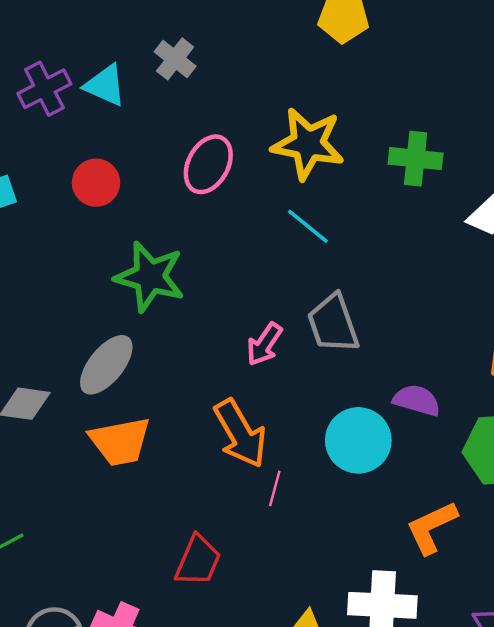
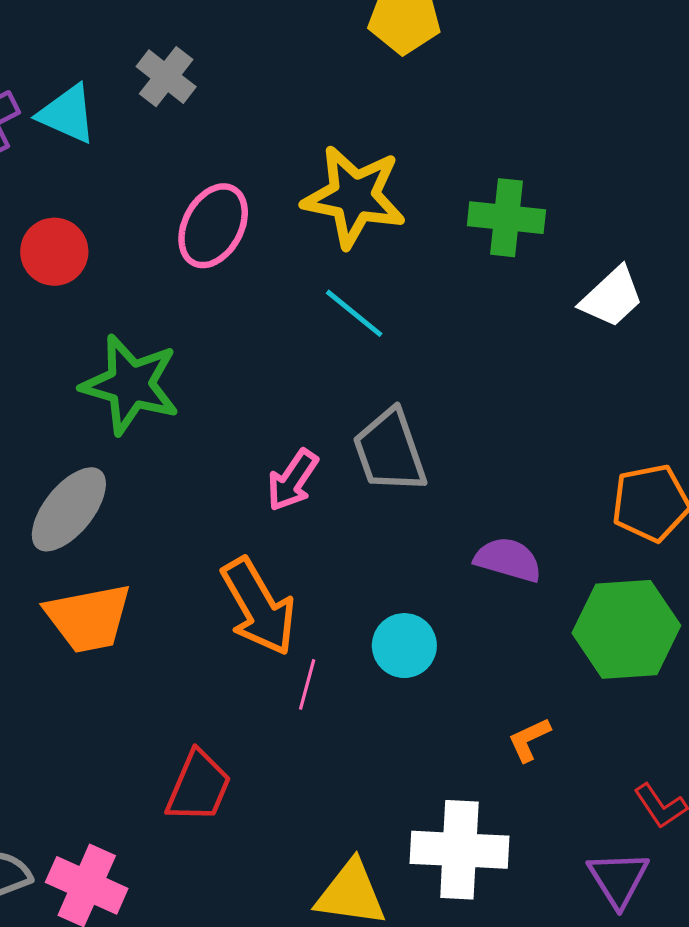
cyan circle: (358, 440) -> (404, 646), moved, size x0.7
orange L-shape: (432, 527) -> (529, 740), size x0.6

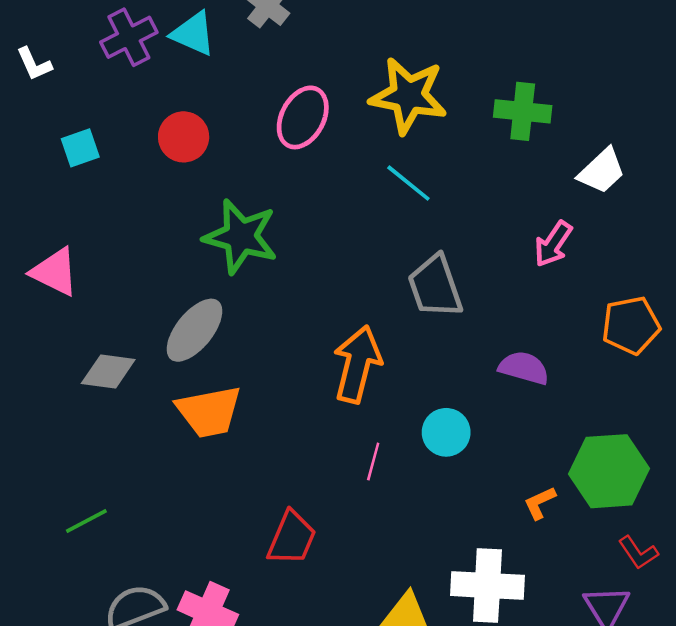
pink arrow: (293, 480) -> (553, 244), moved
orange arrow: (258, 607) -> (357, 364), moved, turned -136
green hexagon: (626, 629) -> (609, 471), moved

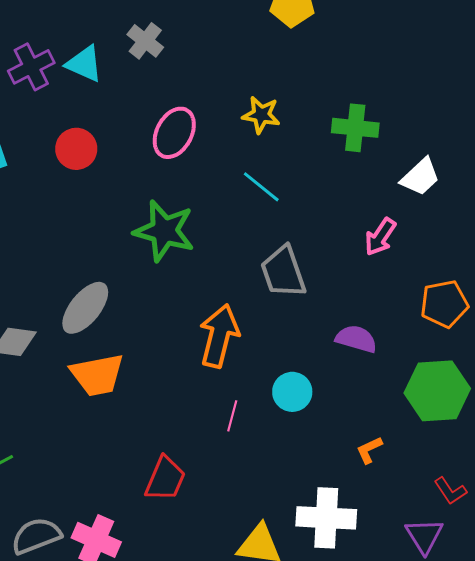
yellow star: (408, 96) -> (261, 115), size x0.6
green star: (241, 237) -> (164, 231), moved
green hexagon: (609, 471) -> (437, 391), moved

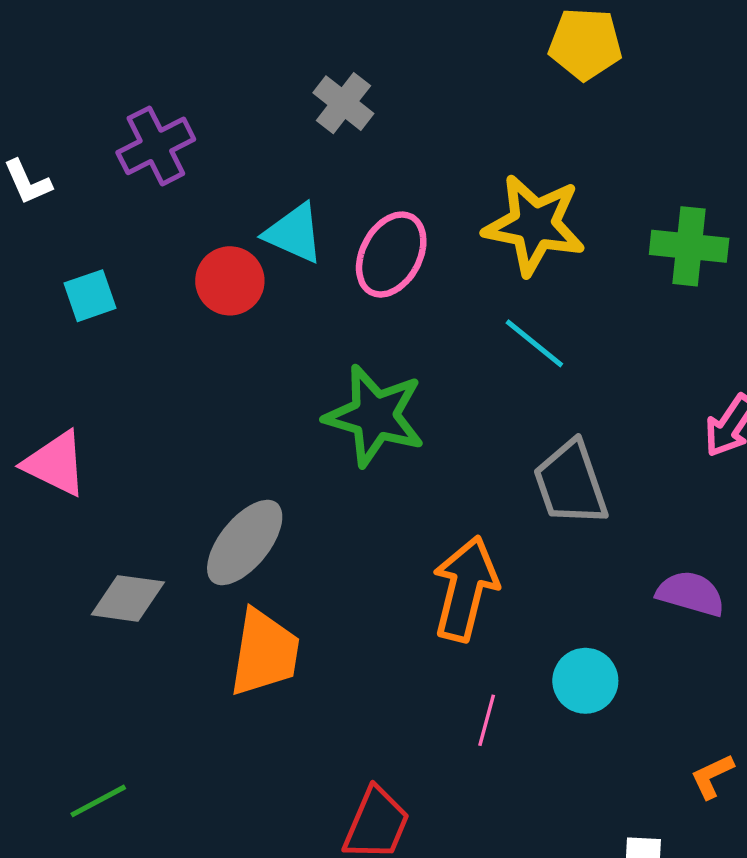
cyan triangle: (84, 64) -> (294, 233), moved
yellow star: (261, 115) -> (534, 225), size x1.6
orange trapezoid: (97, 375) -> (264, 653), turned -70

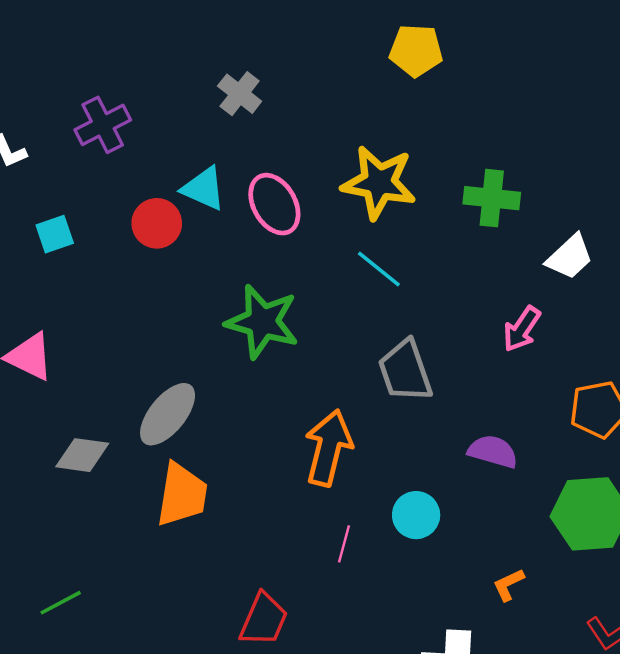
pink ellipse: (391, 255) -> (274, 204), turned -58

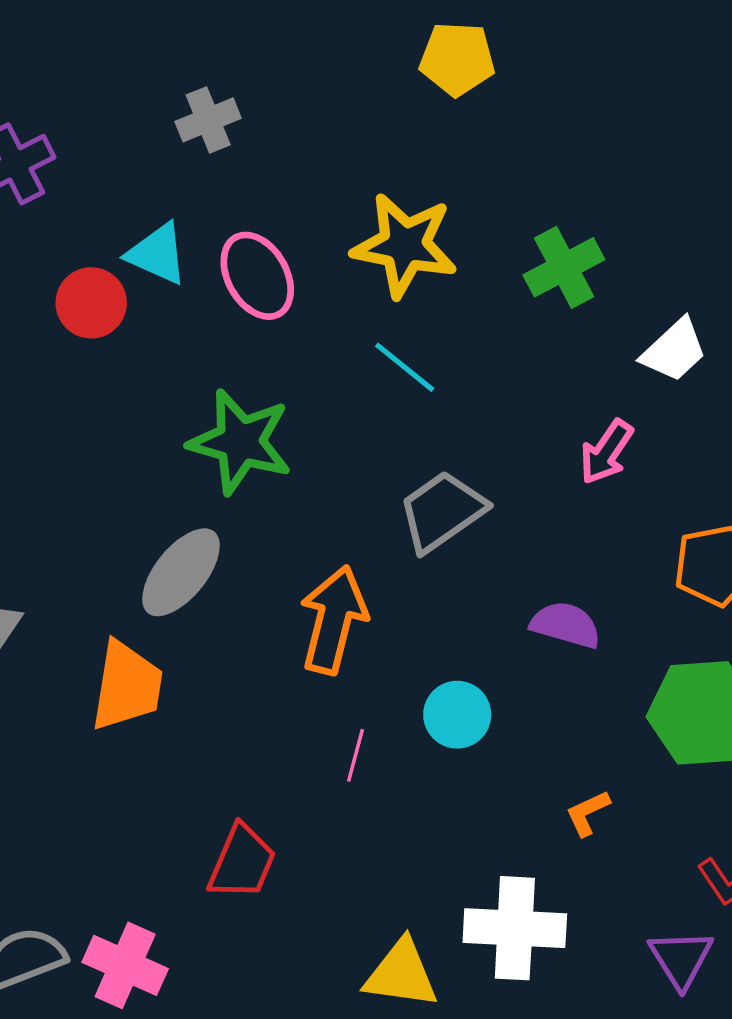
gray cross: (240, 94) -> (208, 120), turned 30
green cross: (492, 198) -> (564, 267), turned -34
gray trapezoid: (405, 371) -> (442, 511), turned 74
gray ellipse: (168, 414) -> (181, 572), moved

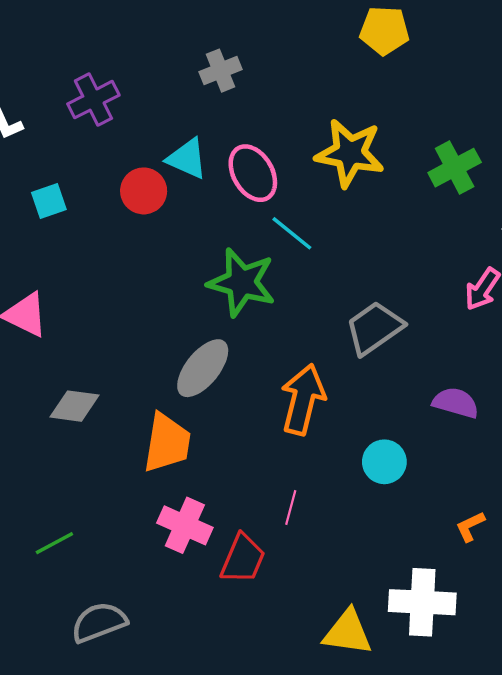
cyan line: (405, 367) -> (292, 233), moved
pink line: (356, 755) -> (291, 507), moved
pink cross: (125, 965) -> (185, 525), moved

